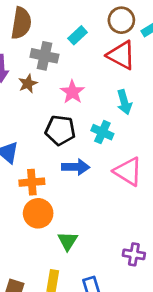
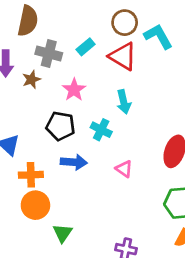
cyan rectangle: (78, 35) -> (86, 47), moved
pink triangle: (128, 171) -> (124, 169), size x0.6

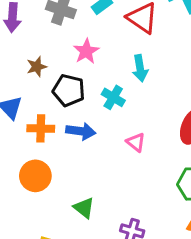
brown star: (31, 79) -> (37, 67), moved
orange cross: (31, 175) -> (41, 128), moved
green triangle: (63, 233) -> (84, 208), moved, turned -30

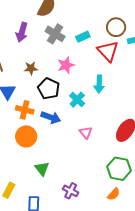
orange circle: (35, 176) -> (26, 136), moved

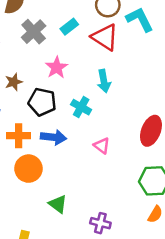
gray cross: (55, 34) -> (34, 32), turned 30

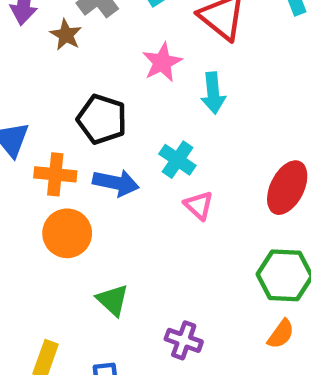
pink star: (57, 67) -> (162, 62), moved
brown star: (14, 82) -> (66, 35), moved, turned -30
cyan cross: (81, 107) -> (177, 160), moved

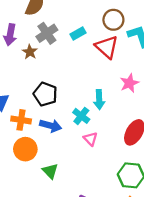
pink star: (162, 62) -> (129, 83), moved
cyan arrow: (213, 93) -> (99, 100), moved
green triangle: (113, 300) -> (50, 171), moved

